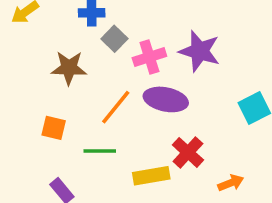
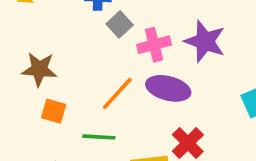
brown star: (69, 68) -> (39, 69), moved

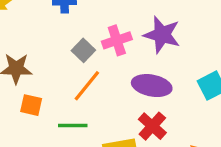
gray square: (120, 24) -> (83, 50), moved
purple ellipse: (168, 88) -> (152, 86), moved

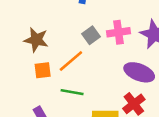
orange line: (87, 86) -> (71, 61), moved
orange square: (31, 105) -> (43, 70), turned -30

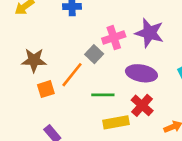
gray square: (91, 35) -> (94, 54), moved
green line: (72, 92) -> (103, 95), moved

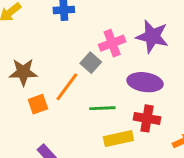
red cross: (142, 105) -> (147, 118), turned -30

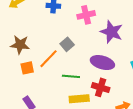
pink cross: (112, 43) -> (86, 15), moved

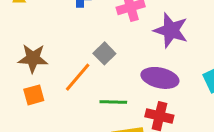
orange square: (27, 68) -> (34, 95), moved

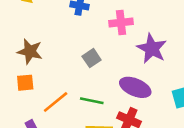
orange line: (78, 77) -> (56, 102), moved

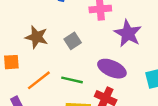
brown star: (30, 51) -> (37, 37), moved

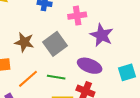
gray square: (73, 41) -> (55, 44), size x1.6

